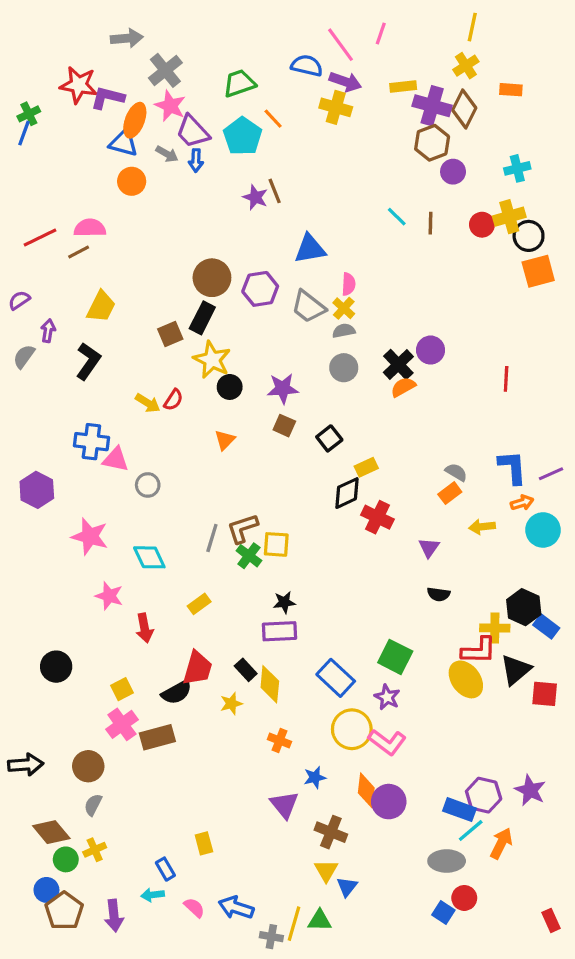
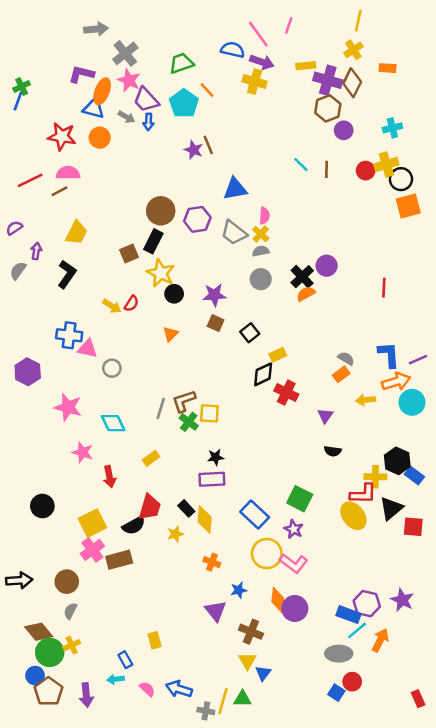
red star: (79, 85) -> (62, 136), moved
orange arrow: (522, 503) -> (396, 382), size x1.6
yellow square: (122, 689) -> (92, 523), size x1.6
green circle: (66, 859) -> (50, 652), size x1.5

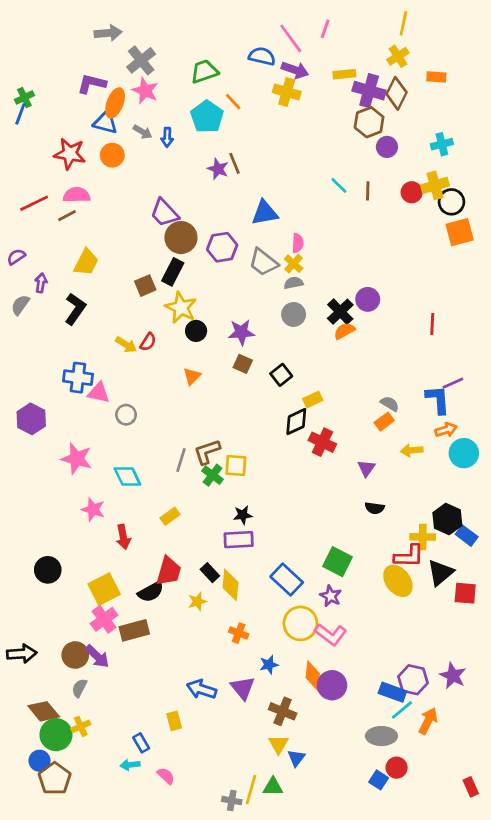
purple trapezoid: (146, 100) -> (164, 213), moved
purple line: (418, 360) -> (453, 383), moved
orange arrow: (396, 382) -> (446, 430), size x0.7
blue arrow: (179, 689) -> (202, 689), moved
purple arrow: (86, 695) -> (97, 656), moved, turned -40

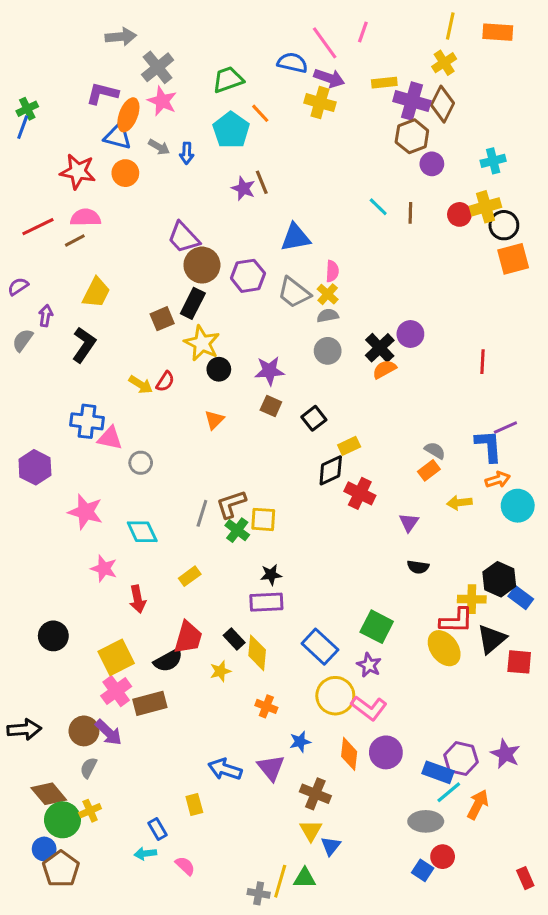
orange rectangle: (436, 77) -> (498, 32), moved, size x1.4
purple circle: (332, 685) -> (386, 752), moved

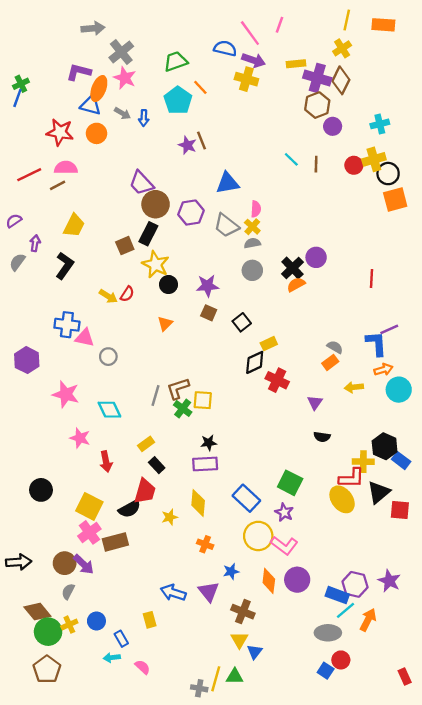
black rectangle: (234, 639) -> (157, 465), moved
yellow square: (116, 657) -> (89, 506), turned -36
blue circle: (44, 849) -> (96, 621), moved

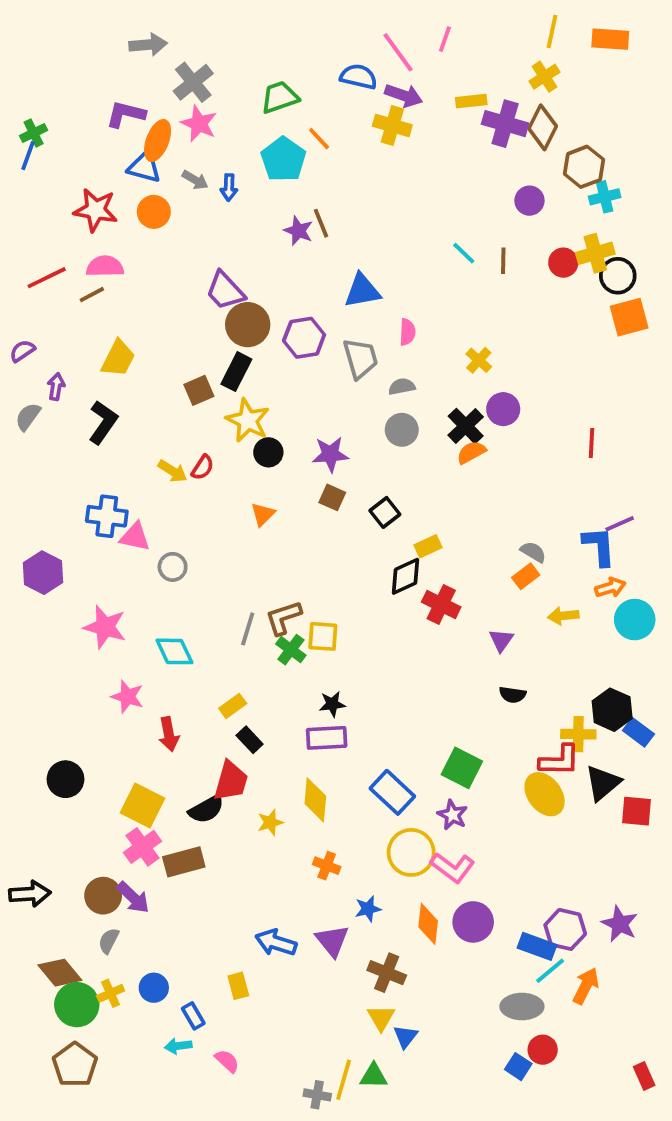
brown hexagon: (317, 105) -> (584, 167), moved
gray trapezoid: (226, 225) -> (360, 358), turned -144
yellow cross: (252, 227) -> (479, 360), moved

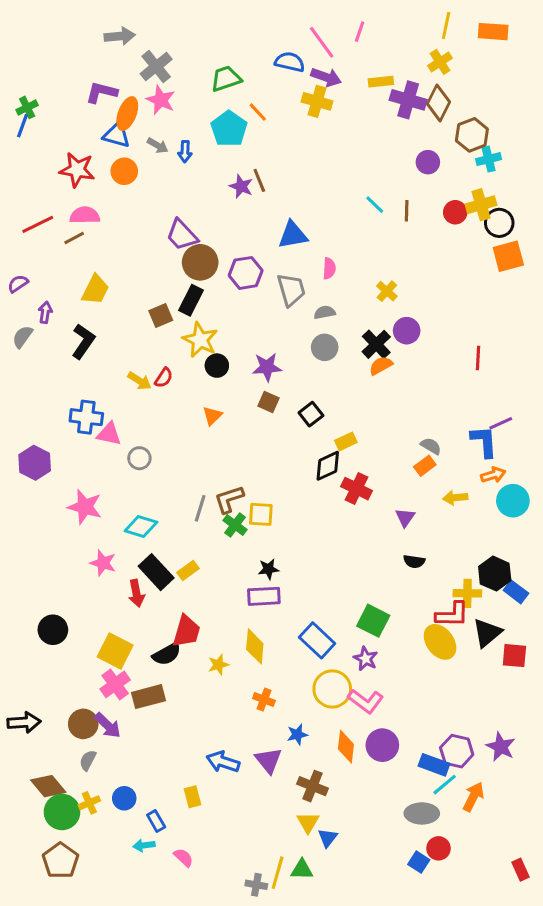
cyan diamond: (174, 651) -> (141, 527), turned -48
black rectangle: (250, 740) -> (156, 572), moved, size x1.6

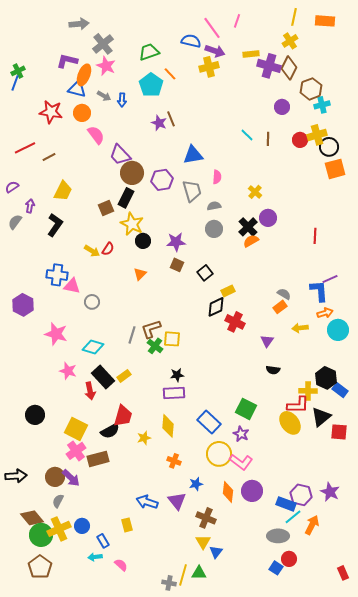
yellow cross: (317, 101) -> (209, 67), turned -30
pink semicircle: (85, 215) -> (96, 135), moved, turned 54
yellow cross: (89, 803) -> (59, 529), size x1.6

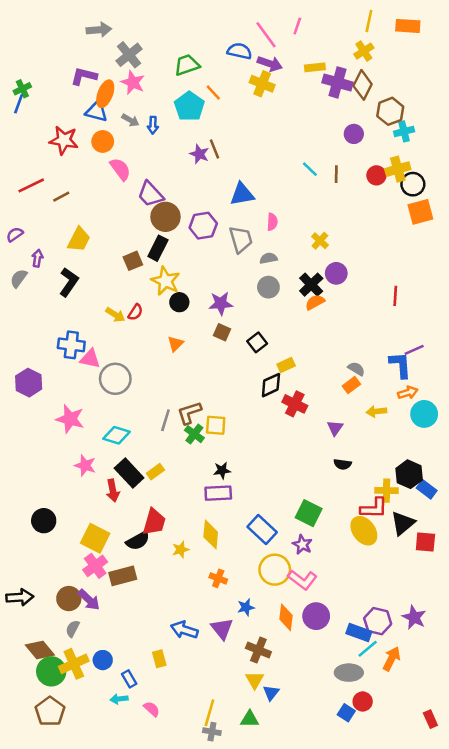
yellow cross: (209, 67) -> (262, 84), turned 36
gray circle: (92, 302) -> (115, 379), size x1.6
yellow line: (183, 575) -> (209, 713), moved

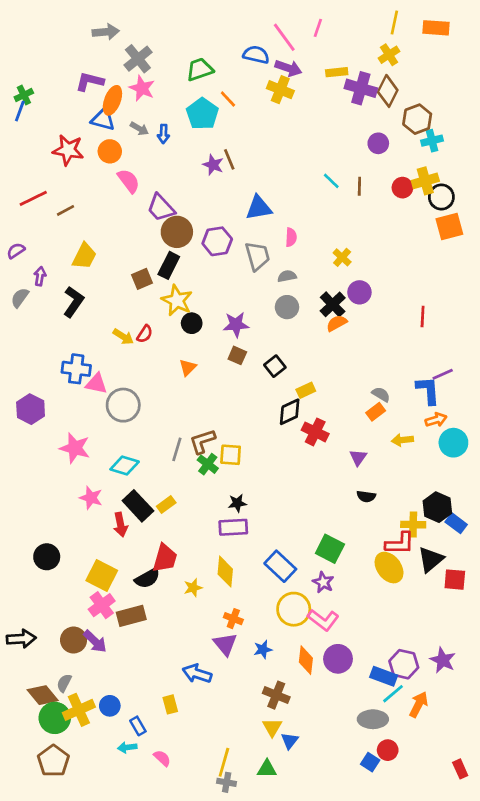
gray semicircle: (73, 629) -> (64, 683), moved
purple triangle: (222, 629) -> (225, 644), moved

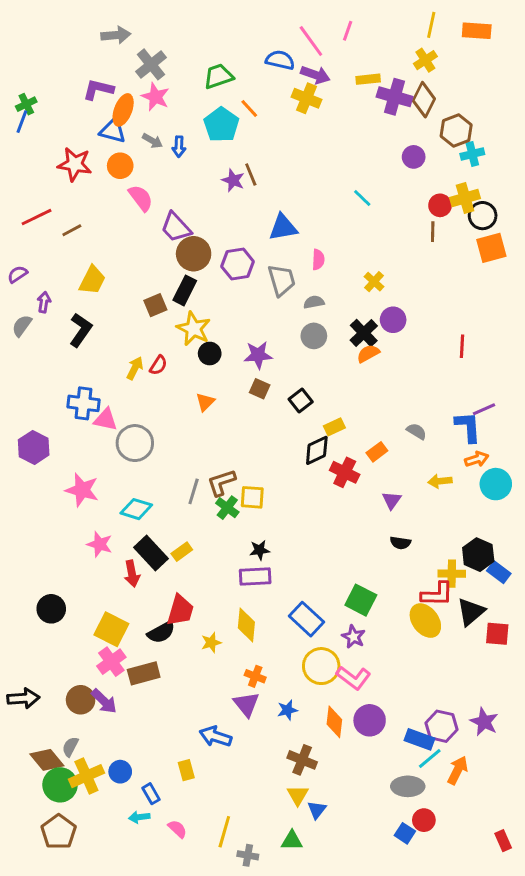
brown line: (359, 186) -> (433, 232), moved
yellow arrow: (123, 337) -> (135, 368), turned -95
orange rectangle: (376, 412) -> (377, 452), moved
yellow line: (224, 762) -> (224, 832), moved

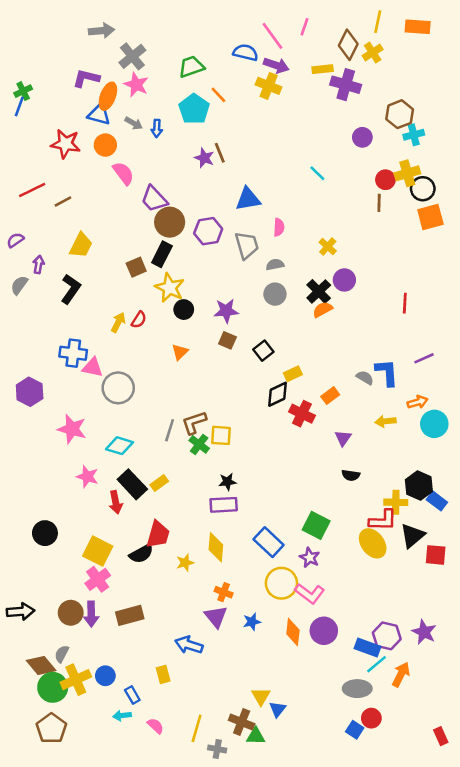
brown diamond: (424, 100) -> (348, 45), moved
blue L-shape: (468, 427) -> (387, 372), moved
brown rectangle: (144, 673) -> (130, 615), moved
purple arrow: (104, 701) -> (91, 614), turned 45
brown cross: (302, 760) -> (242, 722), moved

